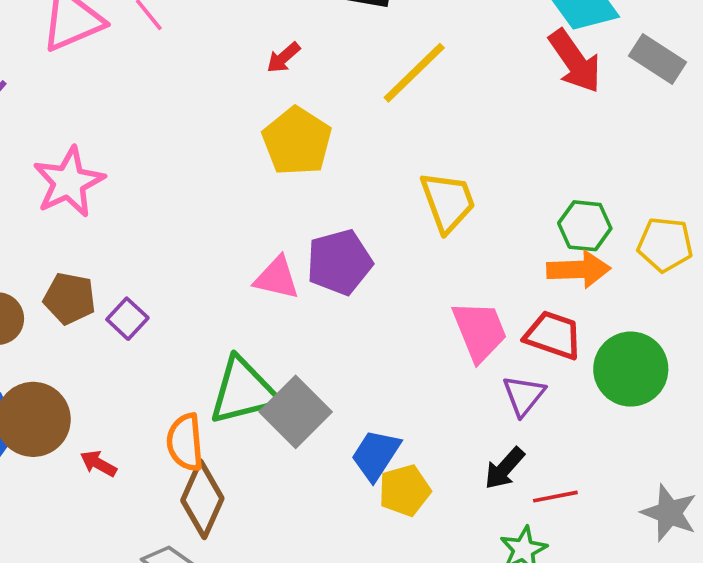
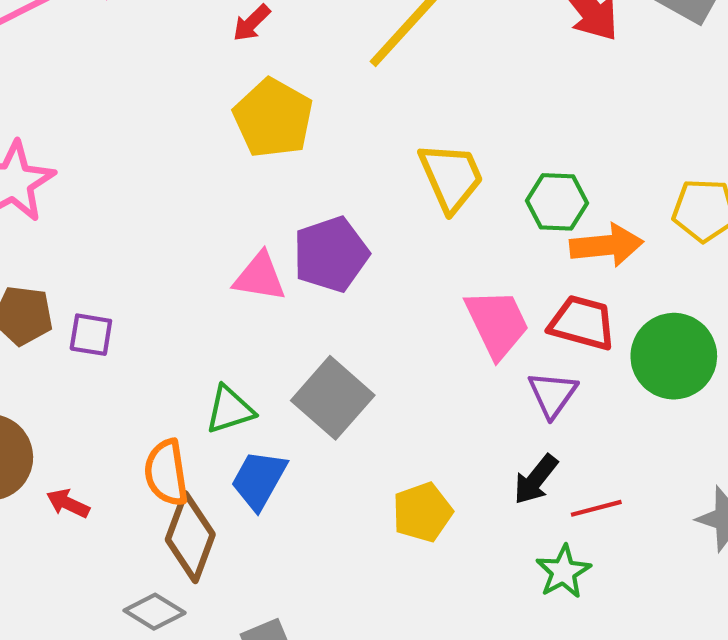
green hexagon: (585, 226) -> (557, 202), moved
purple square: (127, 319) -> (91, 335), turned -30
green triangle: (243, 391) -> (230, 410), size x0.6
gray square: (296, 412) -> (333, 398), moved
blue trapezoid: (376, 455) -> (259, 480), moved

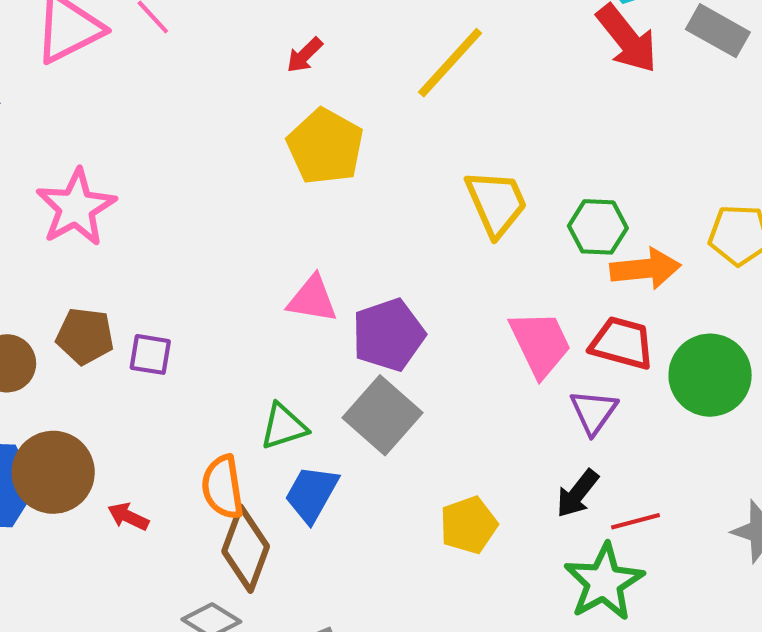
purple pentagon: (331, 254) -> (388, 335), moved
green star: (563, 572) -> (604, 582), size x1.5

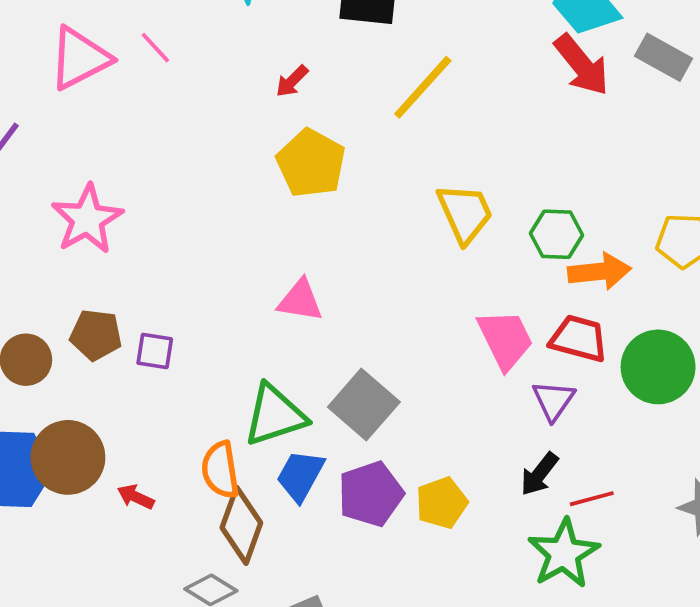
purple pentagon: (388, 335) -> (371, 494), moved
green triangle: (284, 426) -> (275, 415), size x1.5

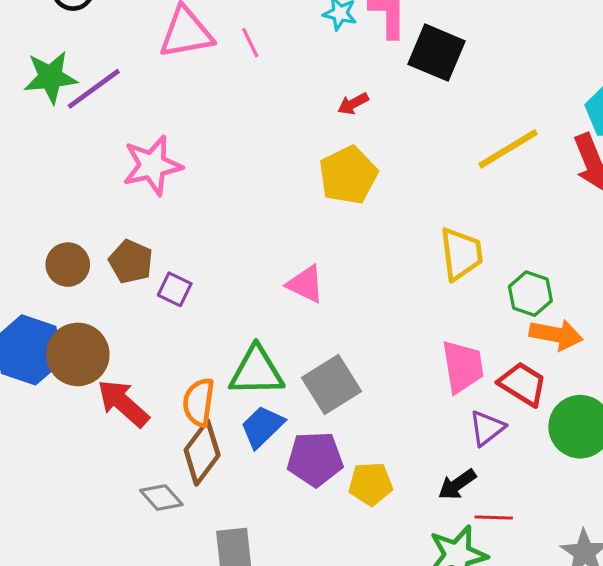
yellow line: (423, 87) -> (508, 149), moved
red arrow: (136, 497) -> (123, 403), size x1.8

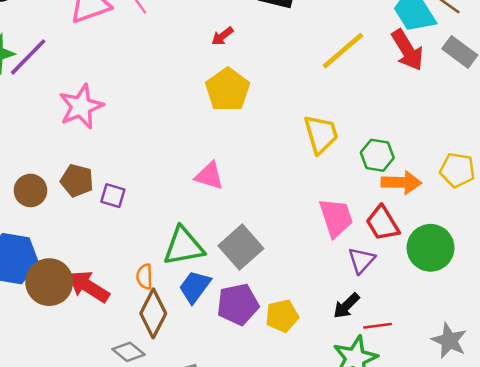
brown circle: (78, 354) -> (49, 282), moved
red trapezoid: (523, 384) -> (383, 223), turned -144
orange semicircle: (199, 402) -> (145, 277), size x0.7

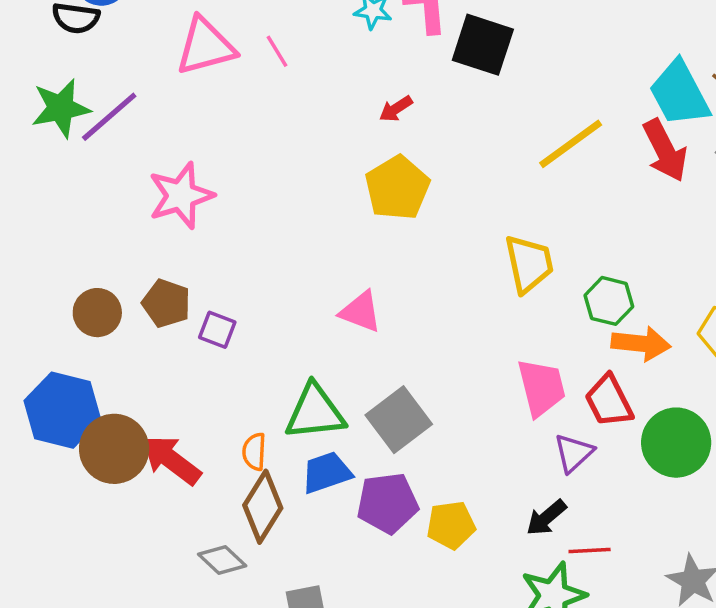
blue trapezoid: (195, 287) -> (327, 472), turned 30

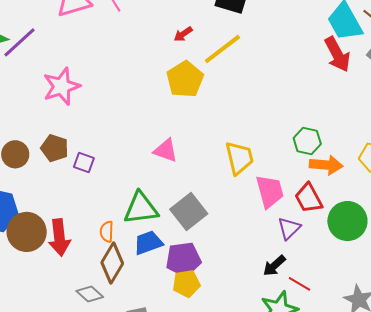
yellow line: (571, 144) -> (222, 49), moved
yellow trapezoid: (529, 264) -> (239, 158), moved
red arrow: (171, 460) -> (59, 237), turned -132
yellow pentagon: (451, 525) -> (186, 284), moved
red line: (590, 551) -> (299, 284), turned 35

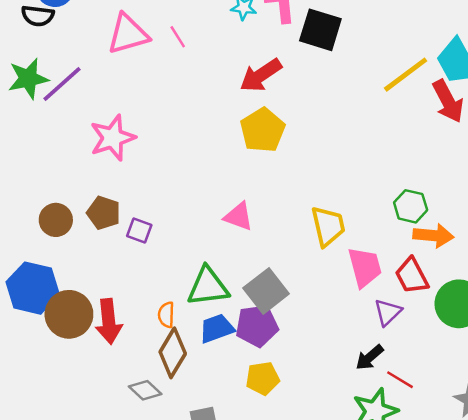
red arrow: (183, 34) -> (261, 75), size x1.8
yellow line: (222, 49) -> (406, 75), moved
purple pentagon: (183, 259) -> (257, 326), moved

